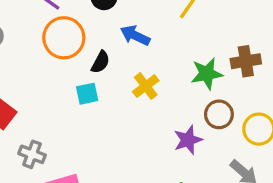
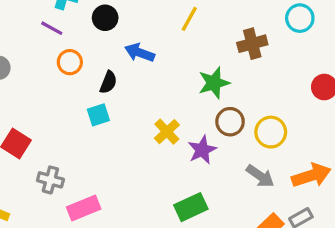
orange circle: (64, 38) -> (70, 62), size x0.6
brown cross: (246, 61) -> (252, 44), moved
yellow cross: (146, 86) -> (167, 132), moved

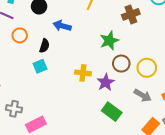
yellow cross: (167, 132) -> (83, 73), turned -35
green rectangle: (191, 207) -> (112, 112), moved, turned 66

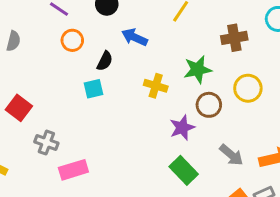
yellow circle: (147, 68) -> (248, 88), moved
yellow cross: (83, 73) -> (156, 86), moved

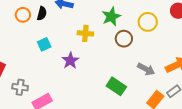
black semicircle: (105, 61) -> (42, 13), moved
purple star: (182, 128) -> (70, 61), moved

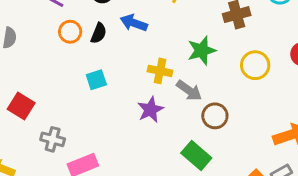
brown circle: (124, 39) -> (215, 116), moved
purple star: (70, 61) -> (150, 110), moved
gray arrow: (146, 69) -> (189, 90), moved

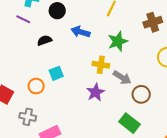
orange circle: (70, 32) -> (36, 86), moved
black semicircle: (99, 33) -> (45, 40), moved, turned -128
green star: (202, 50) -> (118, 41), moved

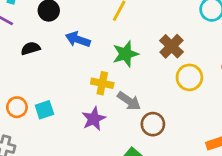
brown cross: (153, 22) -> (171, 46), moved, turned -30
cyan square: (56, 73) -> (44, 110), moved

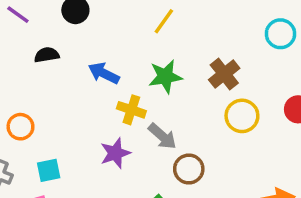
blue arrow: (78, 39) -> (104, 73), moved
cyan square: (44, 110) -> (49, 170), moved

